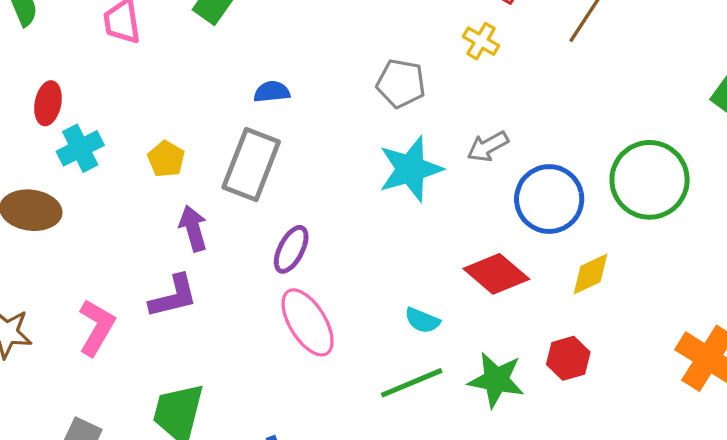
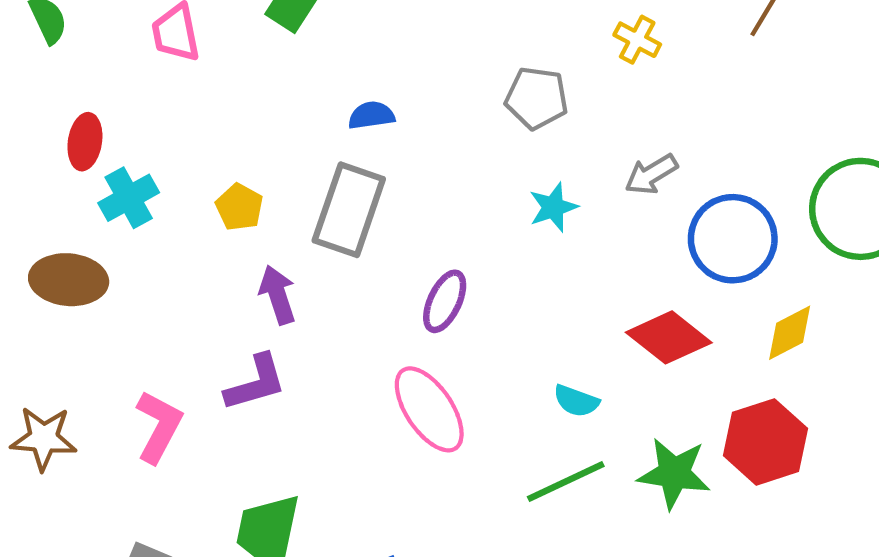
cyan star: (410, 169) -> (553, 207), size x0.6
purple ellipse: (291, 249) -> (445, 301), moved
red hexagon: (568, 358) -> (765, 442), size x1.5

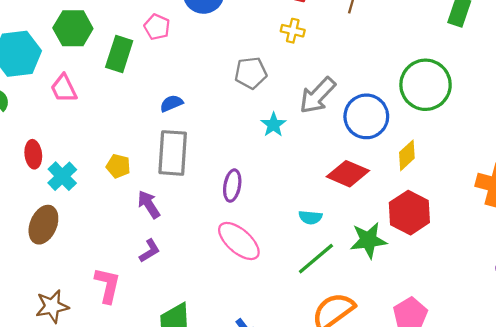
gray arrow: (651, 174) -> (318, 95), size x1.5
brown ellipse: (69, 280) -> (43, 225), turned -57
purple L-shape: (256, 383) -> (150, 251), size x0.7

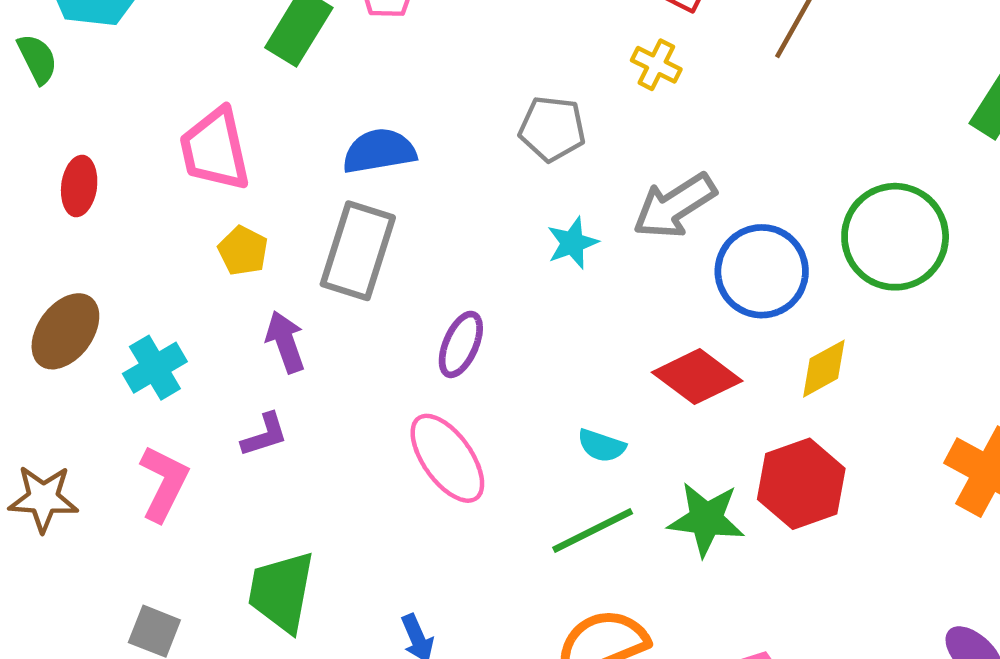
pink trapezoid: (64, 88) -> (215, 149), moved, size x1.4
blue semicircle: (171, 103) -> (379, 151), size x1.5
cyan cross: (62, 176) -> (155, 368), moved

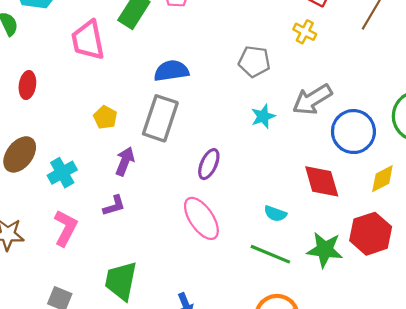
pink trapezoid: (215, 149) -> (88, 40), moved
purple arrow: (285, 342) -> (125, 161), turned 40
red diamond: (697, 377) -> (322, 181), turned 36
green line: (593, 531) -> (270, 254), turned 48

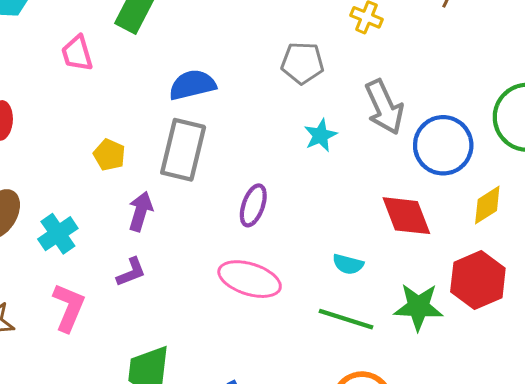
pink trapezoid: (88, 40) -> (77, 53), size x0.7
gray arrow: (312, 99) -> (384, 107), turned -78
pink ellipse: (201, 218) -> (250, 279), turned -33

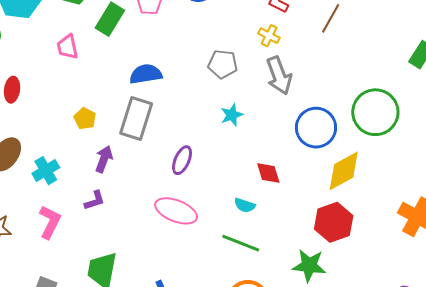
gray arrow: (384, 107) -> (279, 76), moved
yellow diamond: (487, 205) -> (344, 171), size x1.5
red diamond: (406, 216) -> (268, 173), moved, size x0.7
green star: (418, 307) -> (309, 265), moved

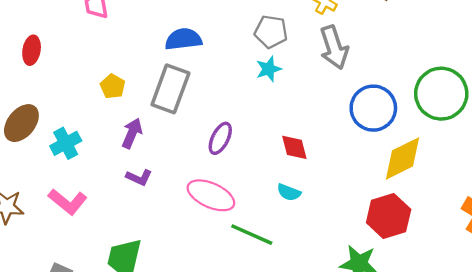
cyan star: (232, 115) -> (269, 69), moved
red diamond: (268, 173) -> (294, 147), moved
purple L-shape: (95, 200) -> (139, 177), moved, turned 40
pink L-shape: (50, 222) -> (68, 202), turned 100
green line: (241, 243) -> (252, 235), moved

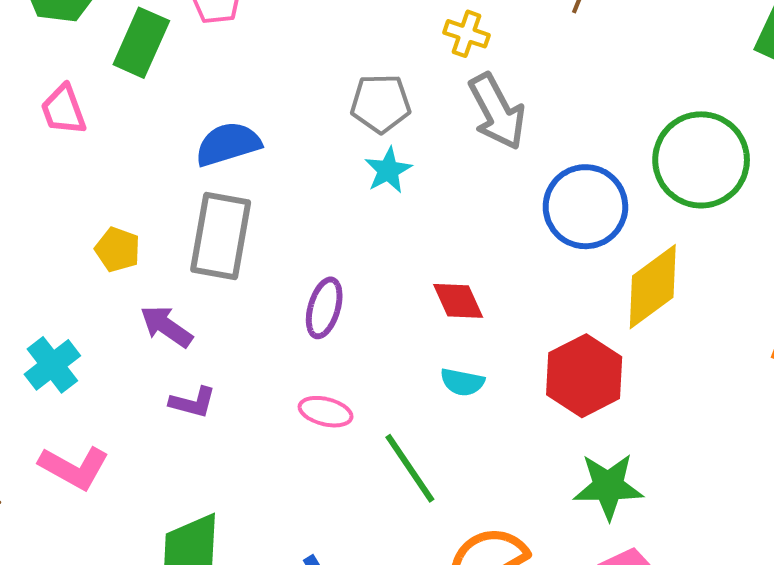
purple arrow: (132, 133) -> (166, 326), turned -68
pink ellipse: (211, 195) -> (326, 412), size x0.6
red hexagon: (389, 216) -> (584, 376), moved
green line: (252, 235) -> (410, 468), turned 42

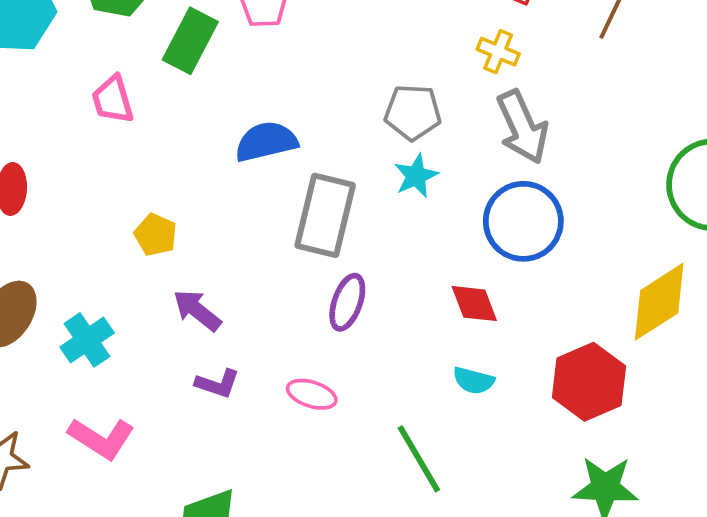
blue circle: (585, 207) -> (523, 221), moved
gray rectangle: (221, 236) -> (325, 215), moved
pink ellipse: (326, 412) -> (312, 394), moved

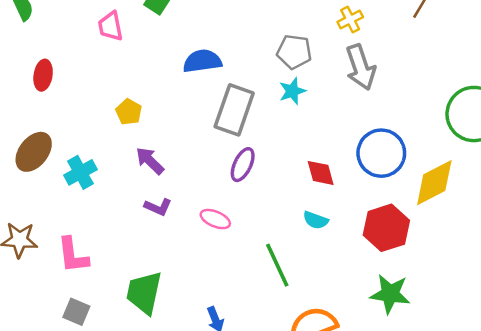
yellow cross: (498, 52) -> (350, 20), turned 35
blue circle: (523, 221) -> (381, 153), moved
pink L-shape: (101, 438) -> (73, 255), moved, turned 45

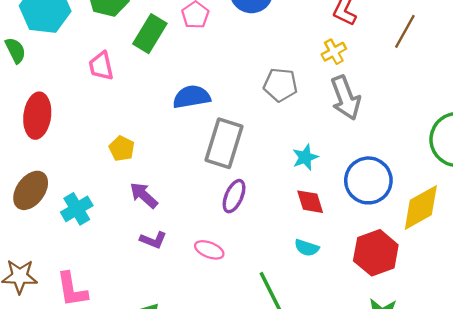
red ellipse: (43, 75) -> (37, 116), size x1.5
cyan star: (292, 91) -> (305, 157), moved

